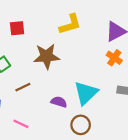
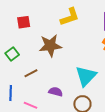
purple semicircle: (59, 102) -> (56, 92), moved

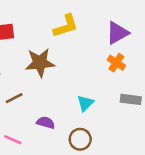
cyan triangle: (86, 76) -> (85, 103), size x0.6

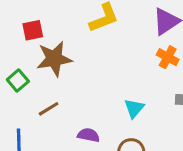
brown star: (40, 63) -> (54, 59), moved

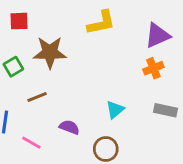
red square: (33, 30) -> (19, 21), moved
orange cross: (168, 57) -> (153, 68), turned 30

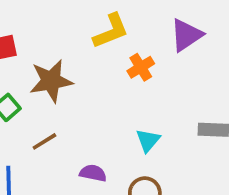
orange cross: (153, 68) -> (141, 67), moved

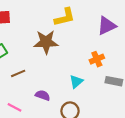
orange cross: (141, 67) -> (97, 59), moved
brown star: (51, 81) -> (46, 42), moved

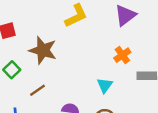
brown star: (46, 42) -> (43, 50), moved, turned 30

